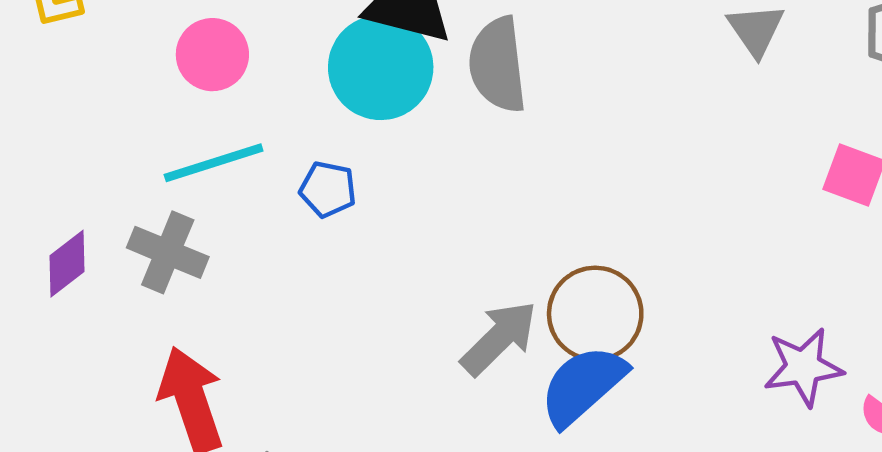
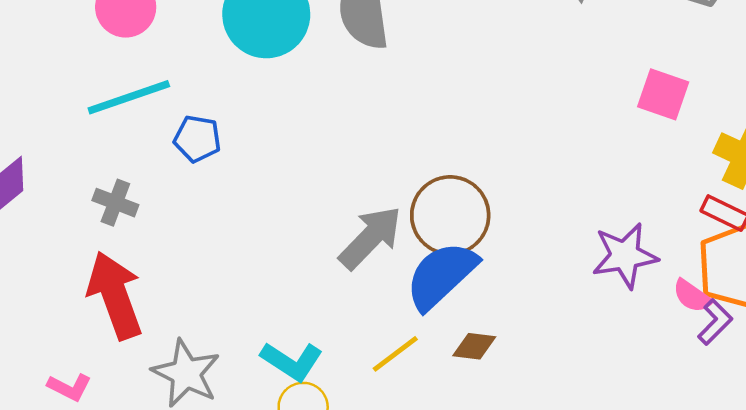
blue pentagon: (328, 189) -> (197, 139), moved
gray cross: (168, 252) -> (115, 203), moved, size x0.7

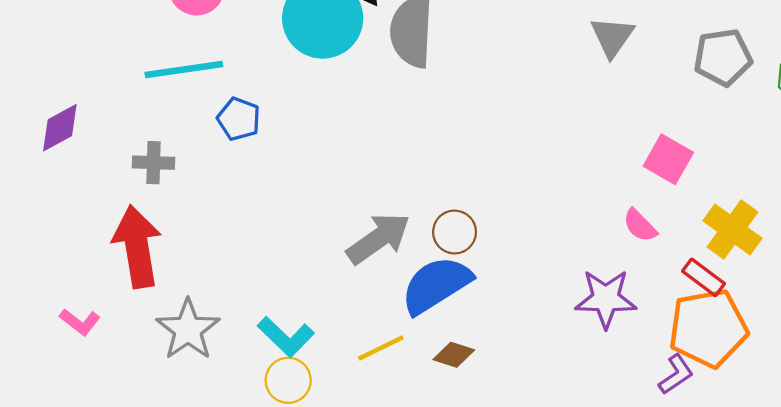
gray cross: (115, 203) -> (153, 163), turned -30
brown circle: (450, 215) -> (455, 232), size x0.6
pink semicircle: (692, 296) -> (640, 225), moved

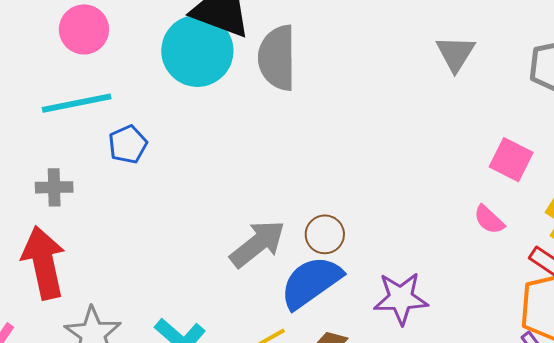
blue pentagon: (239, 119) -> (128, 144), turned 30
purple star: (606, 299) -> (401, 298), moved

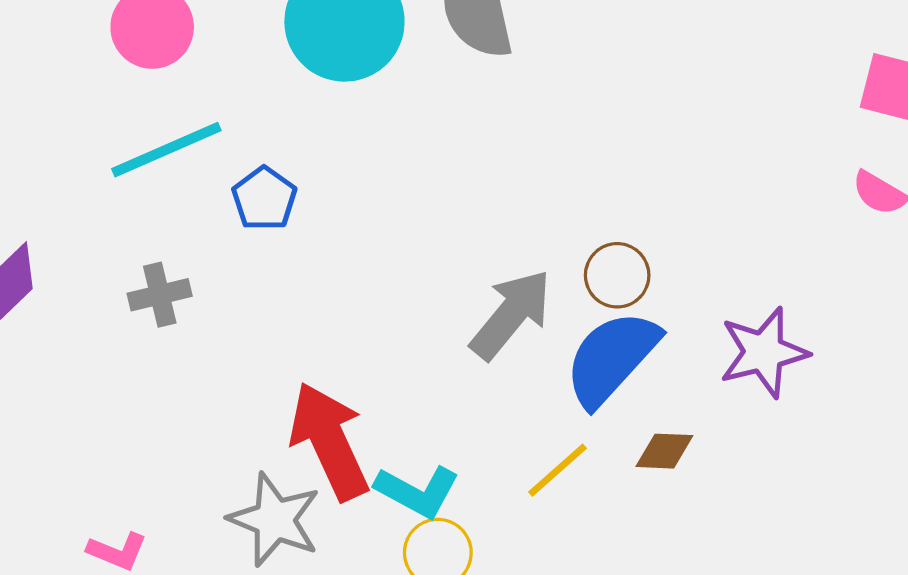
red arrow: (44, 263) -> (329, 441), moved

